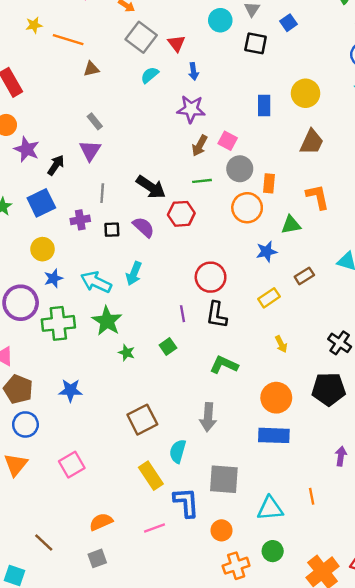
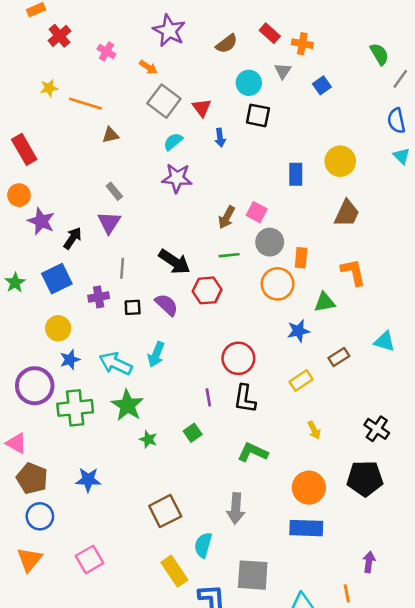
black square: (256, 43) -> (258, 115), moved
purple star: (191, 109) -> (177, 178), moved
purple arrow: (341, 456) -> (369, 562), moved

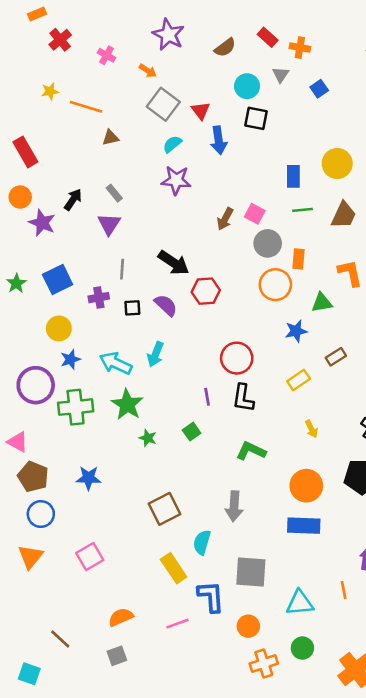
blue arrow: (220, 138) -> (219, 140), size x1.5
black arrow: (73, 238) -> (73, 200), moved
green line: (229, 255) -> (302, 210), moved

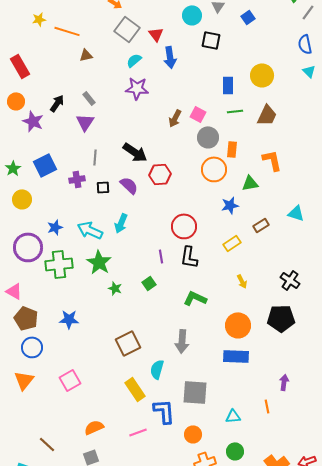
black square: (256, 118) -> (211, 40), moved
yellow circle: (59, 328) -> (22, 199), moved
cyan triangle: (300, 603) -> (233, 416), size x0.7

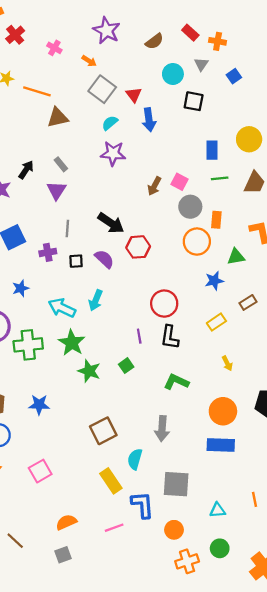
brown triangle: (86, 55) -> (58, 117), size x1.5
blue star: (55, 227) -> (21, 288), moved
green star: (115, 288) -> (89, 371), size x1.5

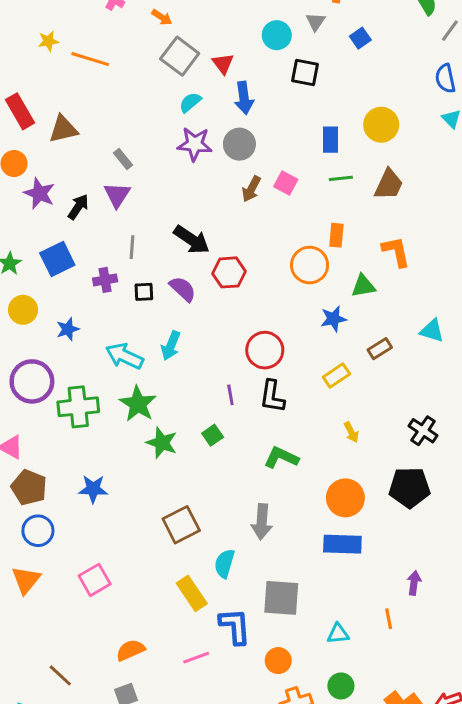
brown triangle: (58, 117) -> (63, 129), moved
black arrow: (26, 170) -> (78, 207), moved
gray circle: (190, 207) -> (239, 144), moved

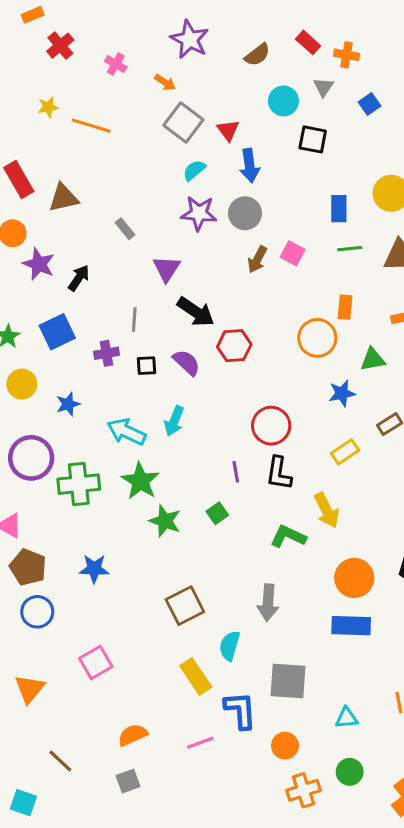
purple triangle: (117, 195) -> (167, 269), moved
yellow arrow: (351, 432) -> (327, 510), moved, size x1.6
orange triangle: (26, 580) -> (30, 689), moved

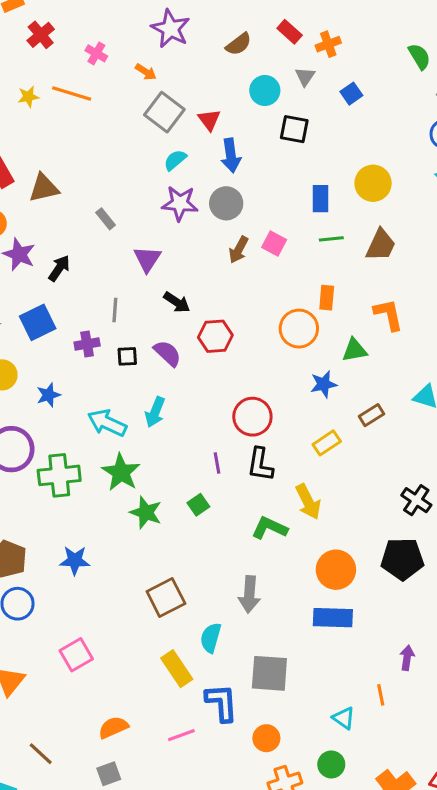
orange cross: (347, 55) -> (328, 44), turned -30
orange line: (91, 126) -> (72, 94), moved
black arrow: (196, 312) -> (177, 302), size x0.7
cyan triangle: (347, 718) -> (344, 718), moved, turned 40

